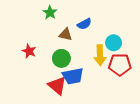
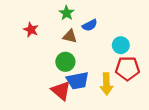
green star: (50, 13) -> (66, 13), moved
red star: (29, 51) -> (31, 30), moved
yellow arrow: (100, 55) -> (106, 84), moved

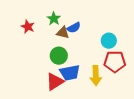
green star: (66, 13) -> (54, 19), moved
blue semicircle: (90, 25) -> (74, 28), moved
red triangle: (61, 91) -> (55, 82), turned 48

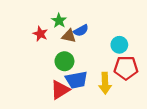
red star: (28, 27) -> (40, 34), moved

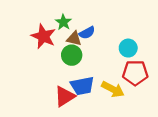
red star: (40, 34) -> (43, 36), size x1.5
green circle: (64, 61) -> (72, 55), moved
yellow arrow: (105, 83) -> (113, 89), turned -60

